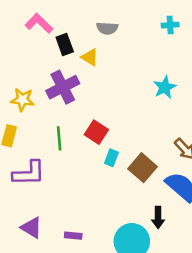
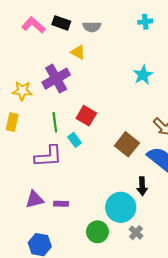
black rectangle: (65, 45) -> (61, 23), moved, turned -48
cyan rectangle: (111, 158) -> (75, 140), moved, turned -56
purple L-shape: (29, 173) -> (48, 156), moved
purple triangle: (31, 228) -> (35, 199), turned -42
purple rectangle: (73, 236) -> (61, 204), moved

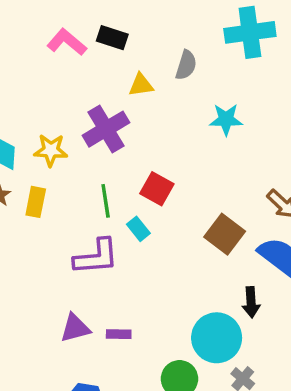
cyan cross: (145, 22) -> (250, 32), size x2.0
gray semicircle: (92, 27) -> (186, 65), moved, turned -72
yellow triangle: (78, 52) -> (141, 85), turned -35
cyan star: (143, 75) -> (226, 119), moved, turned 30

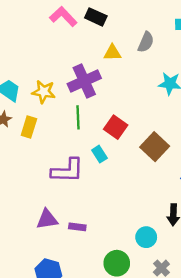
green line: (106, 201) -> (78, 117), moved
brown square: (225, 234) -> (155, 147), moved
cyan circle: (217, 338) -> (146, 237), size x0.6

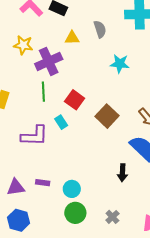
gray semicircle: (146, 42) -> (100, 29), turned -42
yellow star: (44, 92) -> (23, 45), moved
purple triangle: (47, 219) -> (16, 187), moved
cyan circle: (146, 237) -> (72, 189), moved

